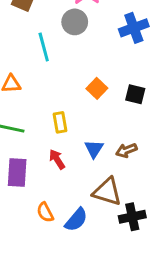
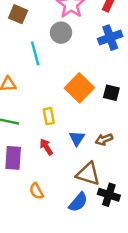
orange square: (97, 88) -> (79, 88), size x1.6
black cross: (132, 217) -> (109, 195), turned 30
blue semicircle: (76, 220) -> (78, 202), moved

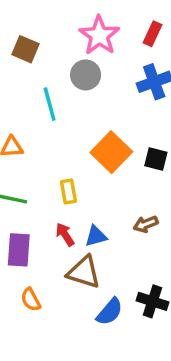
blue triangle: (77, 138) -> (96, 236), moved, turned 42
brown triangle: (88, 174) -> (84, 272), moved
orange semicircle: (36, 191) -> (31, 300), moved

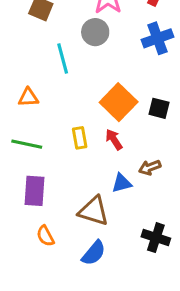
red arrow: (65, 234) -> (114, 139), moved
blue triangle: (96, 236) -> (122, 183), moved
blue semicircle: (110, 312) -> (94, 253), moved

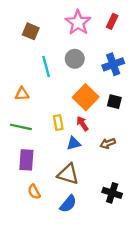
gray circle: (95, 32) -> (75, 59), moved
blue cross: (157, 38) -> (113, 64), moved
blue triangle: (122, 183) -> (74, 143), moved

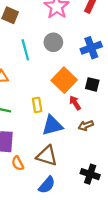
red arrow: (82, 124) -> (75, 103), moved
blue triangle: (74, 143) -> (52, 125), size x1.5
orange semicircle: (34, 192) -> (18, 163), moved

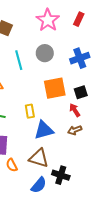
orange square: (64, 80) -> (55, 88), turned 35
black square: (92, 84) -> (81, 92), turned -32
red arrow: (75, 103) -> (75, 110), moved
black cross: (90, 174) -> (61, 175), moved

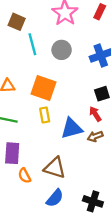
cyan line: (19, 60) -> (32, 44), moved
orange square: (55, 88) -> (44, 88), moved, turned 30
blue triangle: (44, 130) -> (72, 128), moved
black cross: (61, 175) -> (93, 201), moved

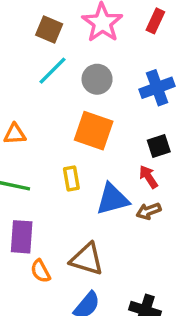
brown square: (17, 22) -> (49, 29), moved
cyan line: (32, 44) -> (53, 71), turned 60
orange square: (44, 88) -> (94, 131), moved

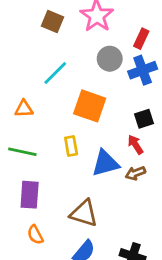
red rectangle: (155, 21) -> (141, 39), moved
cyan line: (53, 71) -> (55, 73), moved
gray circle: (97, 79) -> (110, 59), moved
orange semicircle: (41, 271) -> (35, 235), moved

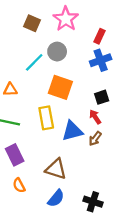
gray circle: (110, 59) -> (57, 52), moved
yellow rectangle: (71, 146) -> (46, 118), size x1.5
brown arrow: (135, 173) -> (95, 139), turned -32
purple rectangle: (30, 195) -> (15, 155), turned -30

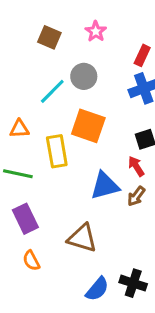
pink star: (66, 19) -> (96, 31), size x0.6
yellow rectangle: (46, 118) -> (57, 151), moved
blue semicircle: (56, 198) -> (97, 289), moved

